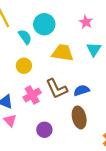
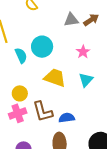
yellow circle: (24, 66) -> (20, 93), moved

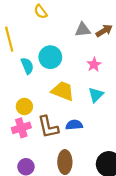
blue semicircle: (67, 118) -> (74, 125), moved

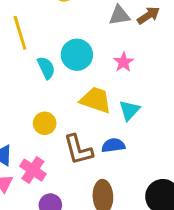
pink star: (94, 65) -> (124, 62), moved
cyan triangle: (96, 95) -> (129, 110), moved
pink cross: (21, 128) -> (33, 170), moved, turned -36

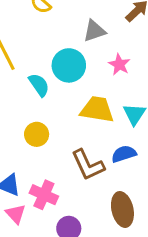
gray triangle: (119, 15) -> (94, 31), moved
yellow circle: (45, 123) -> (37, 134), moved

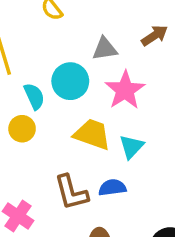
pink star: (119, 65) -> (125, 90), size x1.6
yellow circle: (37, 134) -> (22, 129), moved

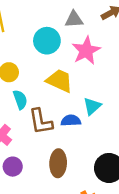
cyan semicircle: (34, 96) -> (20, 100), moved
cyan triangle: (131, 147) -> (92, 106), moved

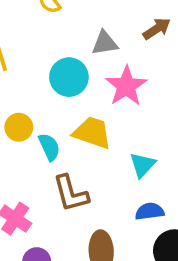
cyan semicircle: (20, 100) -> (49, 147), moved
blue semicircle: (71, 121) -> (150, 211), moved

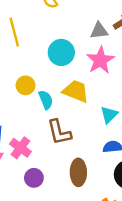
gray triangle: (105, 43) -> (99, 31), moved

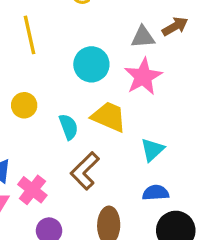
yellow circle: (26, 85) -> (24, 105), moved
brown L-shape: (59, 132) -> (85, 171), turned 56

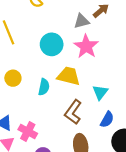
cyan semicircle: (69, 127) -> (44, 87), turned 42
brown L-shape: (85, 171) -> (73, 112), moved
blue semicircle: (156, 193) -> (107, 120), turned 133

